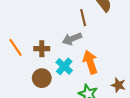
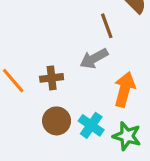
orange arrow: (90, 62) -> (125, 89), turned 40
cyan cross: (64, 66) -> (91, 125), moved

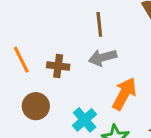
brown line: (107, 26) -> (99, 24), moved
brown circle: (57, 121) -> (36, 106), moved

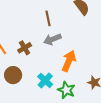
brown cross: (58, 66) -> (25, 48), turned -32

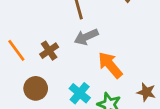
orange arrow: (69, 61) -> (110, 65), turned -60

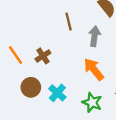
gray arrow: (86, 37) -> (94, 36), moved, turned 120
cyan cross: (80, 93) -> (57, 93), moved

